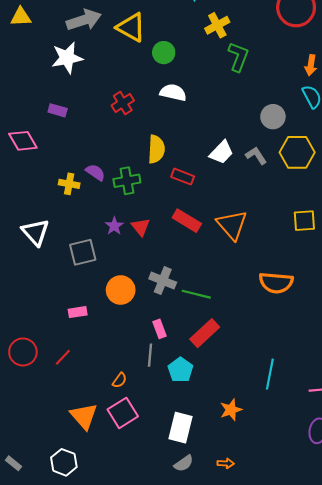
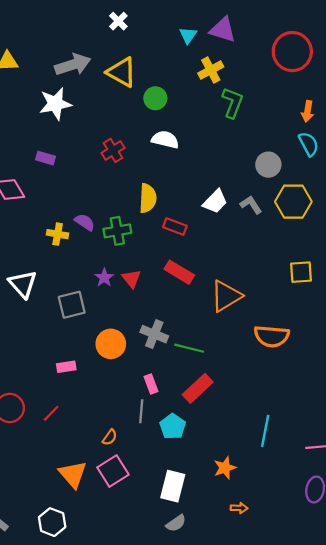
orange triangle: (232, 225) -> (226, 296), moved, turned 40
orange arrow: (226, 463) -> (239, 508), moved

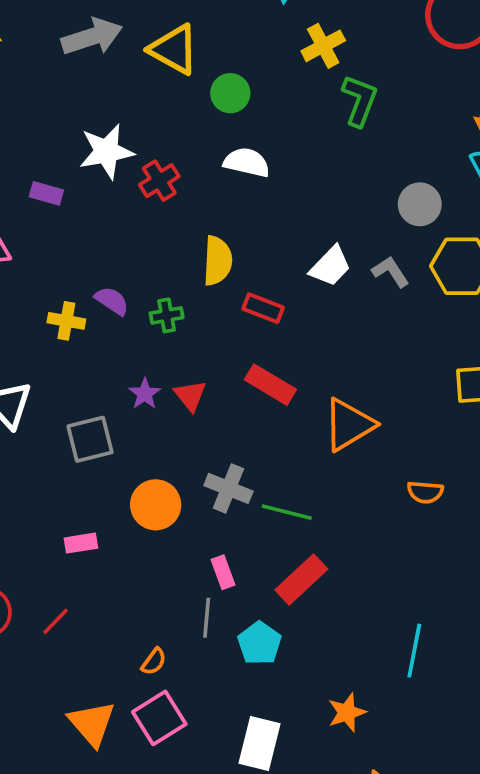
white star: (55, 104) -> (106, 151), moved
green cross: (117, 231) -> (167, 315), size x0.7
orange semicircle: (272, 336) -> (425, 492), size x0.6

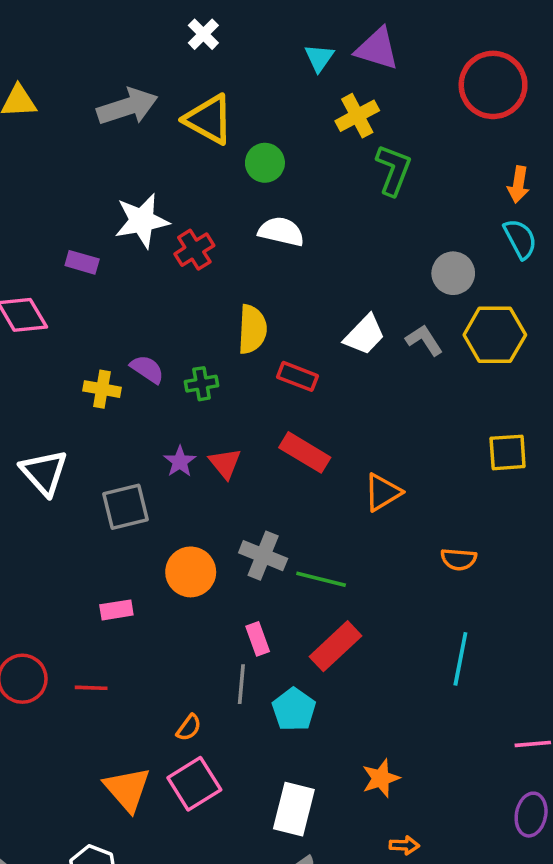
orange triangle: (349, 425) -> (383, 492), size x0.7
red line: (55, 621) -> (91, 688), turned 48
cyan line: (414, 651) -> (460, 659), moved

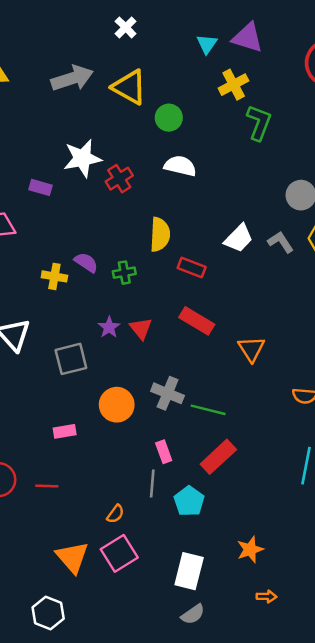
orange triangle: (383, 492) -> (251, 349), turned -32

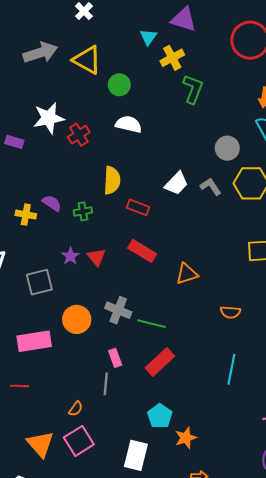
cyan triangle: (207, 44) -> (148, 37), moved
orange triangle: (251, 349) -> (187, 274), turned 45
pink rectangle: (65, 431) -> (34, 341), size x1.8
cyan pentagon: (189, 501) -> (160, 416), moved

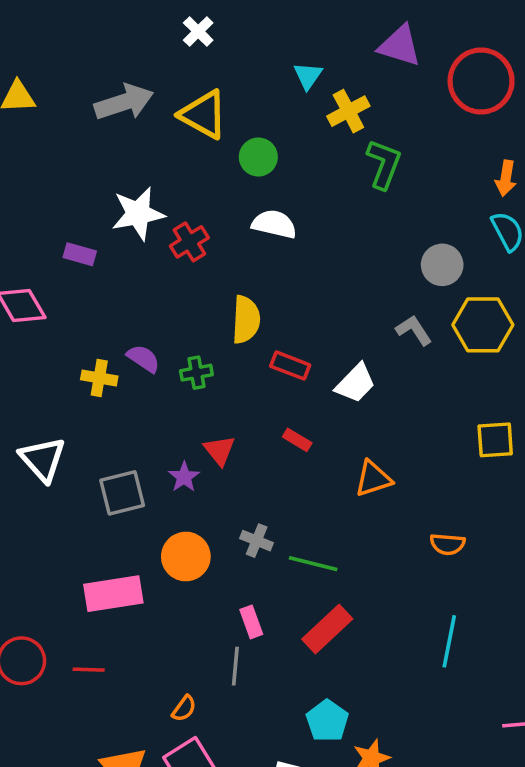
purple triangle: (184, 19) -> (400, 46), moved
white trapezoid: (176, 183) -> (356, 383), moved
red rectangle: (142, 251) -> (297, 440), size x0.6
purple star: (70, 256) -> (184, 477), moved
gray cross: (118, 310) -> (257, 541), size x0.7

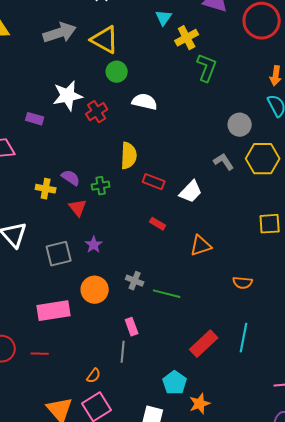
green circle: (258, 157) -> (117, 72), moved
red triangle: (219, 450) -> (78, 208), moved
red rectangle: (327, 629) -> (204, 344), moved

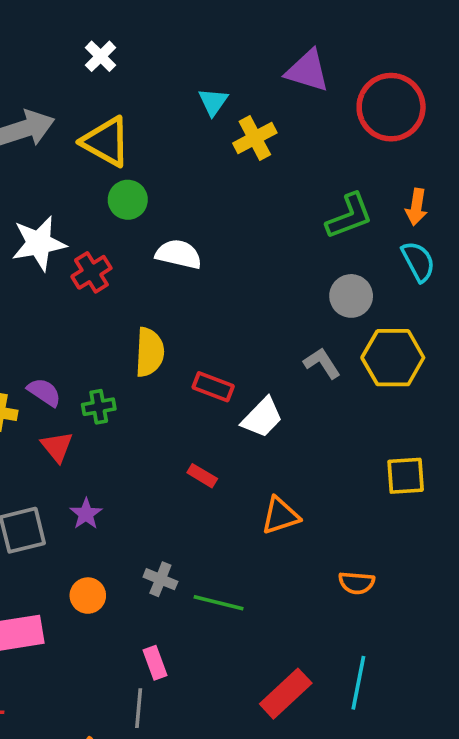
green L-shape: (207, 68) -> (349, 216), moved, turned 48
red rectangle: (154, 182) -> (213, 387), moved
orange circle: (95, 290) -> (88, 596), size x0.7

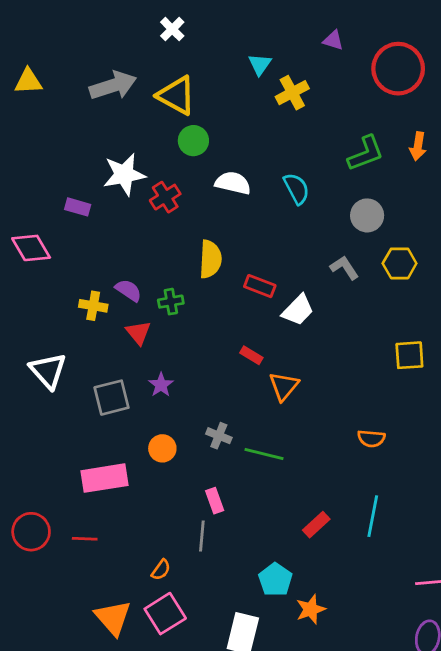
purple triangle: (308, 71) -> (333, 40), size x0.6
cyan semicircle: (418, 261) -> (296, 189), moved
yellow hexagon: (393, 358) -> (400, 263), size x0.7
orange triangle: (280, 516) -> (284, 386), moved, turned -32
red rectangle: (286, 694) -> (316, 525), size x0.7

